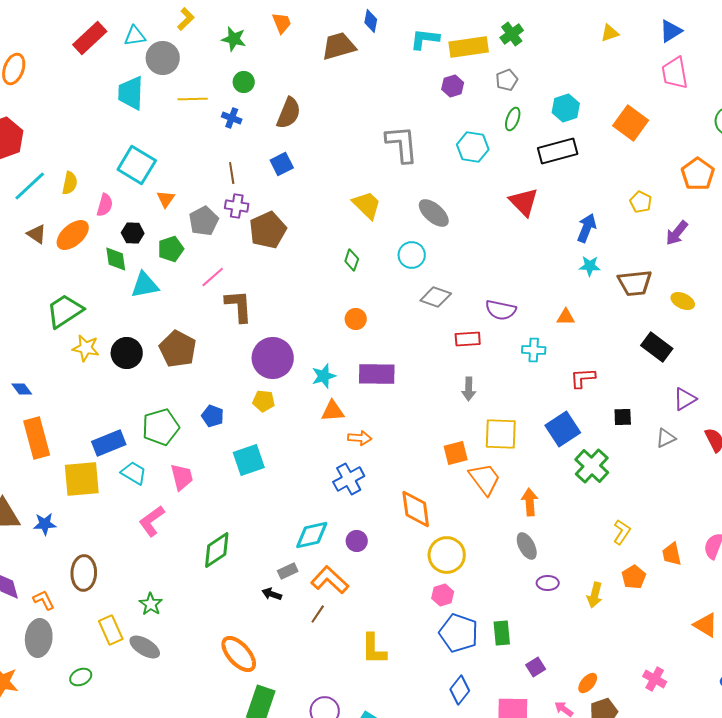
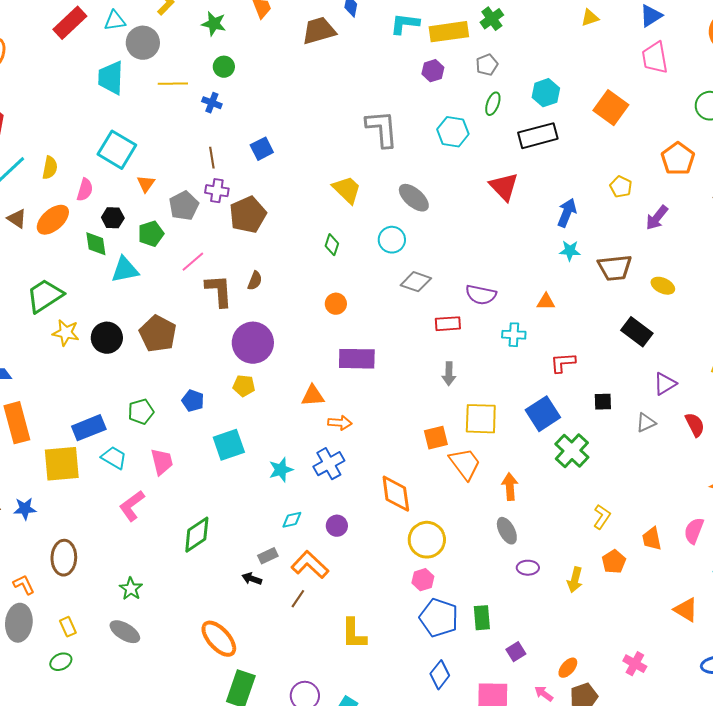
brown semicircle: (289, 113) -> (255, 281), moved, size x0.6
cyan star: (324, 376) -> (281, 470), moved
green pentagon: (161, 427) -> (141, 412), size x0.7
cyan diamond: (312, 535) -> (292, 520), size x0.6
yellow rectangle: (111, 630) -> (68, 627), moved, size x0.7

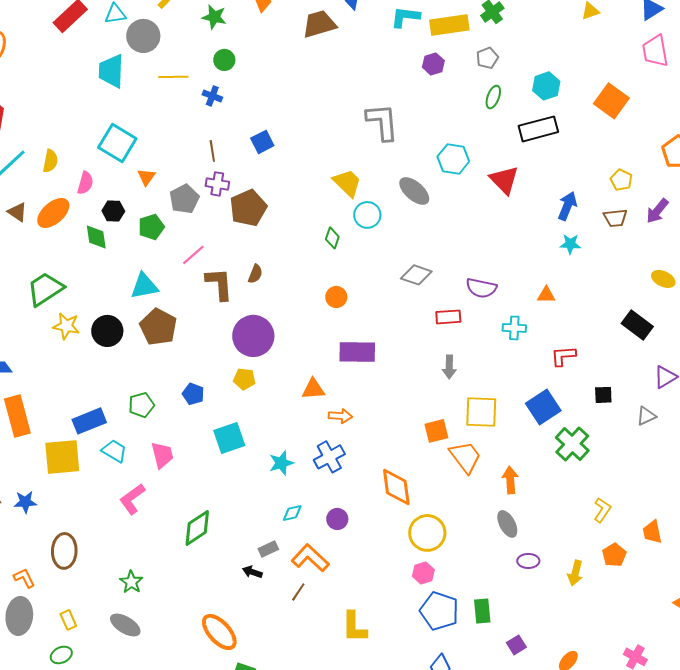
cyan hexagon: (453, 132) -> (453, 159), moved
cyan circle: (392, 240) -> (367, 215), moved
brown trapezoid: (615, 268) -> (615, 218), moved, size x0.7
cyan triangle: (125, 270) -> (144, 286), moved

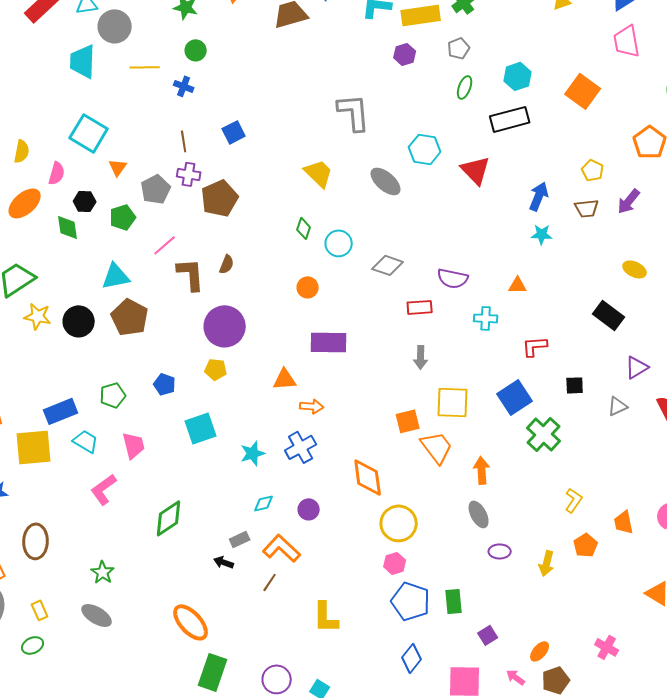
cyan circle: (367, 215) -> (339, 243), moved

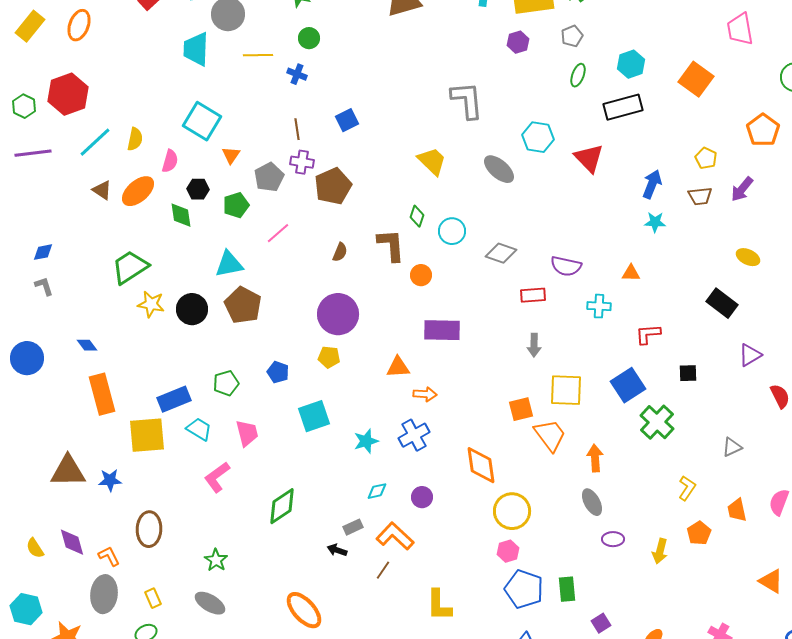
brown L-shape: (191, 274) -> (391, 245), moved
gray triangle: (618, 406) -> (732, 447), moved

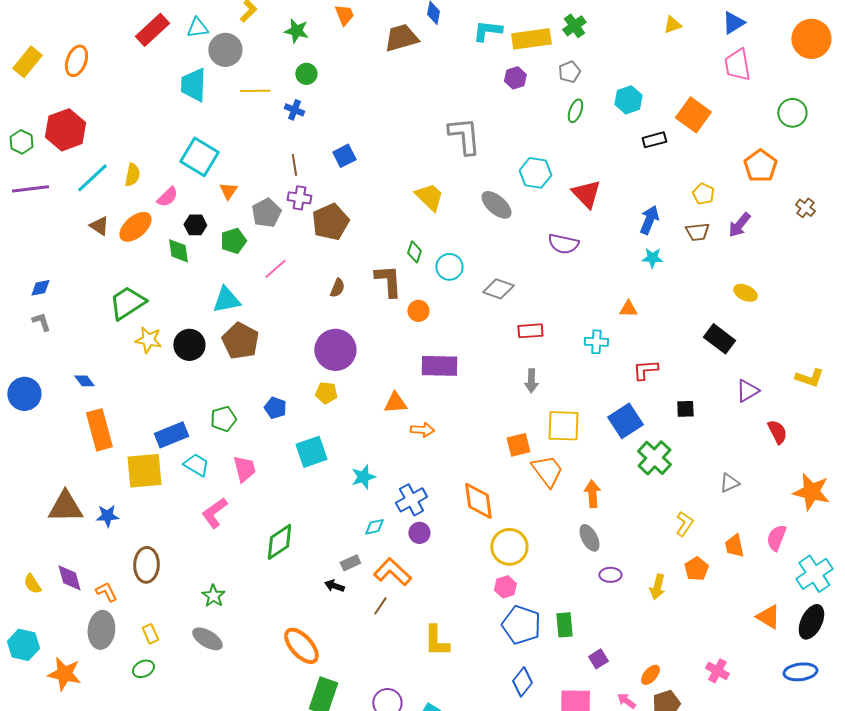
black rectangle: (623, 107) -> (654, 140), moved, size x0.6
pink semicircle: (170, 161) -> (167, 197), turned 30
purple semicircle: (566, 266) -> (563, 244), moved
blue cross: (414, 435) -> (411, 500), moved

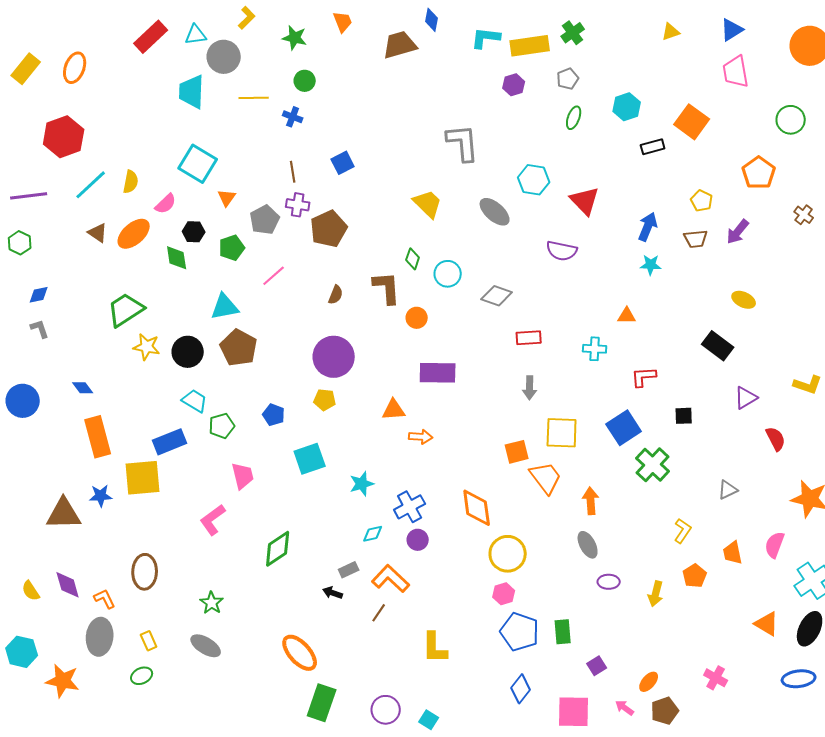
green hexagon: (21, 142) -> (20, 243), moved
cyan trapezoid: (196, 465) -> (195, 401), moved
blue star: (107, 516) -> (101, 496), moved

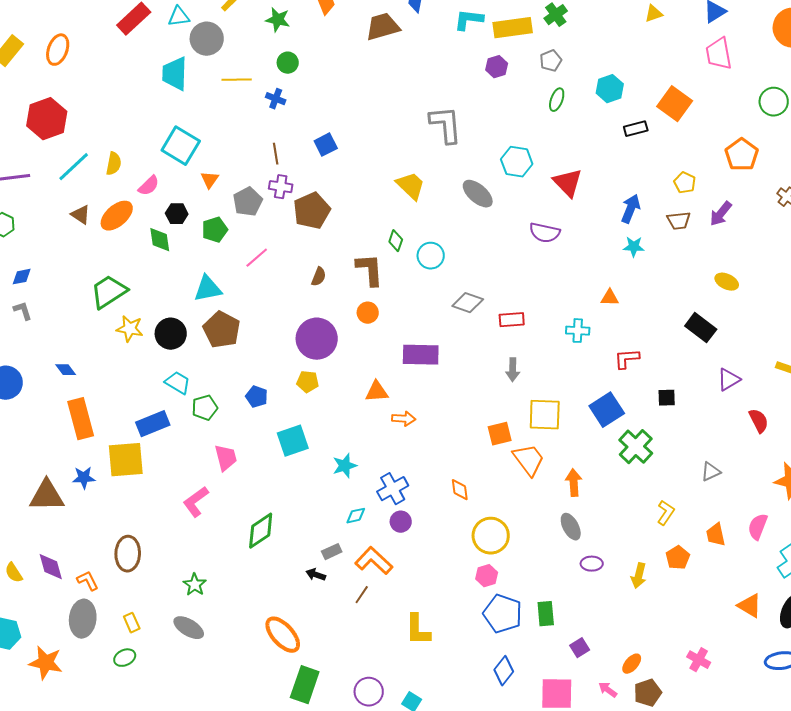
gray diamond: (497, 296) -> (468, 303), moved
orange circle: (417, 318) -> (368, 313), moved
orange diamond: (477, 508) -> (460, 490), size x0.6

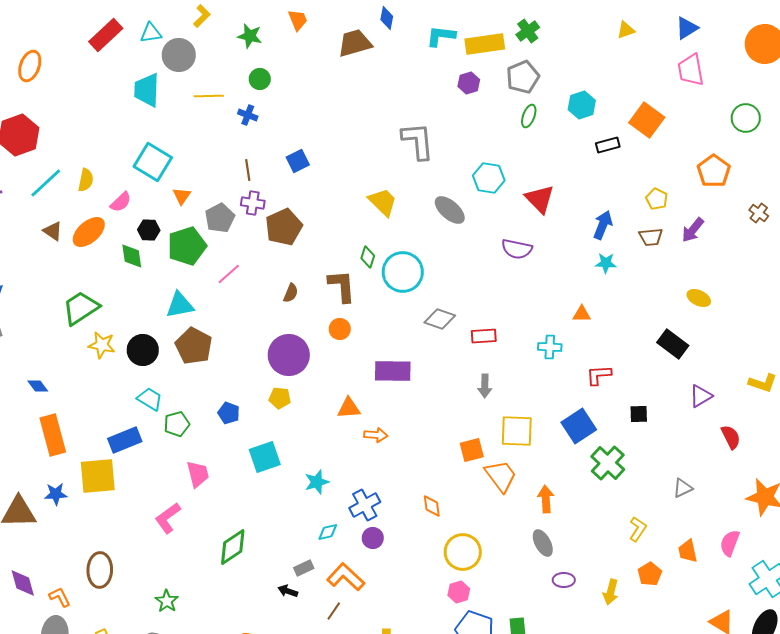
gray pentagon: (551, 61) -> (523, 77), size x1.5
green pentagon: (215, 230) -> (187, 246), size x1.5
cyan circle: (431, 256) -> (403, 272), size x1.5

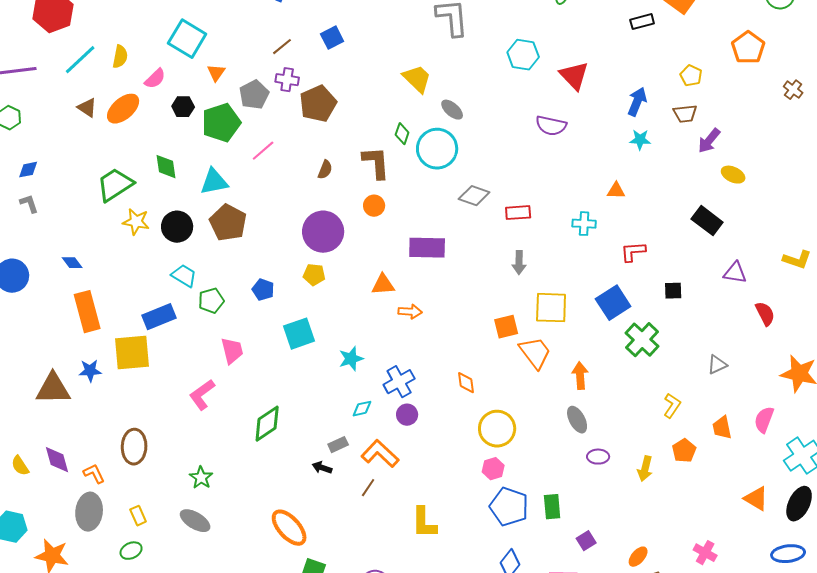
brown line: (248, 170) -> (282, 47), turned 60
gray ellipse: (450, 210) -> (452, 110), moved, size x0.7
purple arrow: (693, 230) -> (709, 141), moved
green diamond: (132, 256) -> (166, 167), moved
purple triangle: (701, 396) -> (735, 273), turned 40

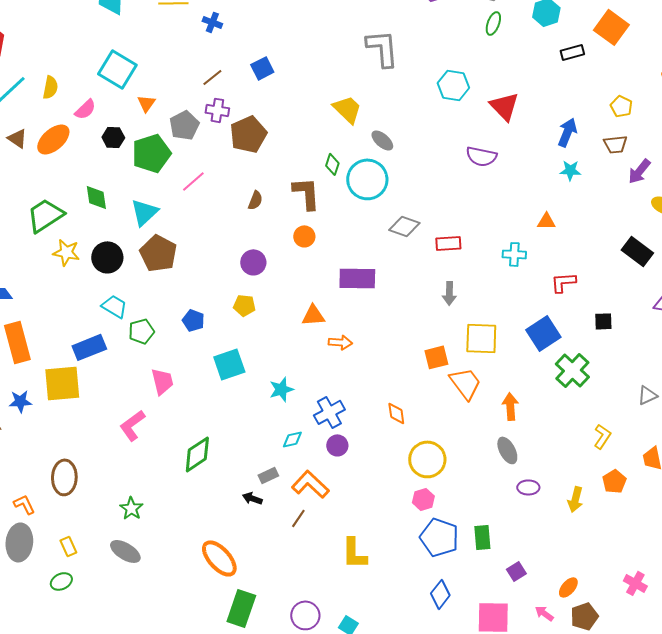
cyan triangle: (214, 182) -> (144, 212), turned -32
purple circle: (323, 232) -> (253, 262), size x0.6

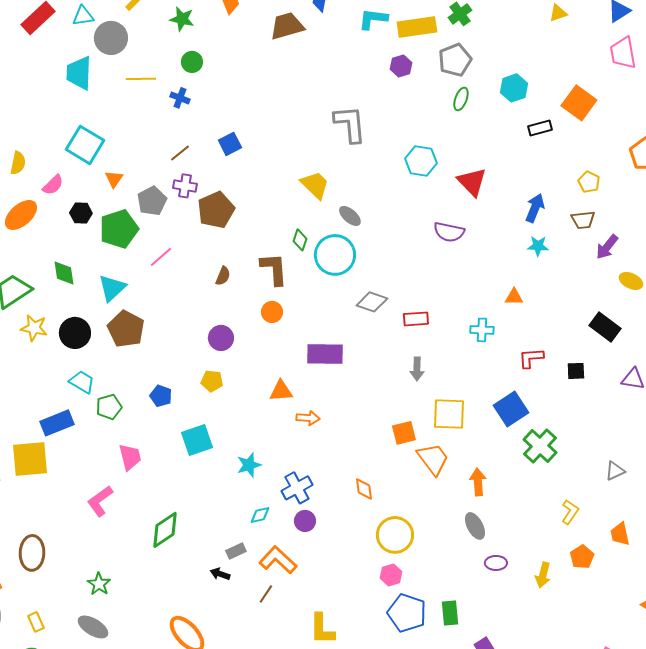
black square: (603, 321) -> (576, 371), moved

